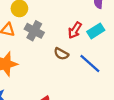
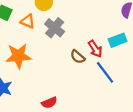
red arrow: (75, 30) -> (95, 49), moved, turned -77

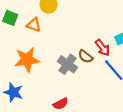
gray cross: (55, 28) -> (68, 64), moved

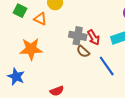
red arrow: (102, 48) -> (94, 37), moved
gray cross: (68, 64) -> (78, 36), moved, turned -30

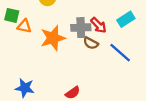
orange triangle: (40, 19) -> (24, 26), moved
orange star: (31, 49) -> (53, 38), moved

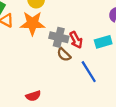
orange star: (53, 38) -> (32, 23), moved

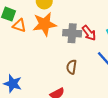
brown semicircle: (64, 55) -> (72, 67), moved, turned 64

